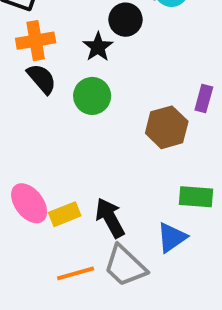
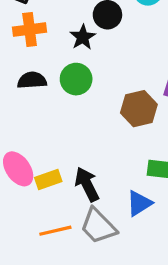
black semicircle: (42, 79) -> (32, 80), moved, turned -56

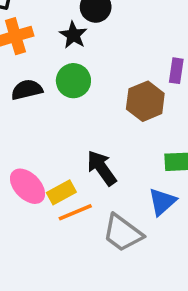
black arrow: (87, 184) -> (102, 168), moved
orange line: (55, 231) -> (75, 212), moved

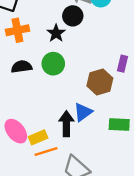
black arrow: (102, 168) -> (66, 124), turned 30
blue triangle: (162, 202) -> (83, 112), moved

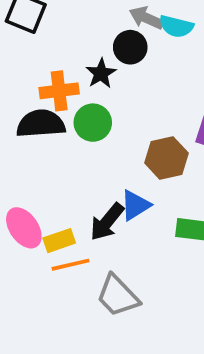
orange cross: (17, 30) -> (59, 91), moved
black semicircle: (22, 67) -> (41, 124), size x1.4
black arrow: (66, 124) -> (107, 222), turned -145

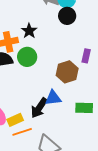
black circle: (130, 47) -> (67, 16), moved
blue triangle: (135, 205) -> (53, 98), turned 30

